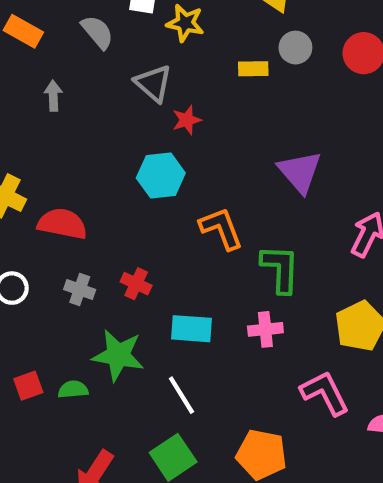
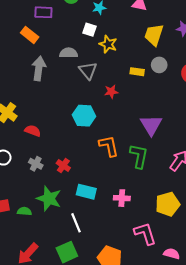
gray semicircle: (97, 32) -> (69, 53), moved, turned -60
gray arrow: (53, 96) -> (39, 68), size x1.6
red star: (187, 120) -> (111, 92), moved
red semicircle: (62, 224) -> (33, 131), size x0.7
green L-shape: (280, 269) -> (139, 156), moved

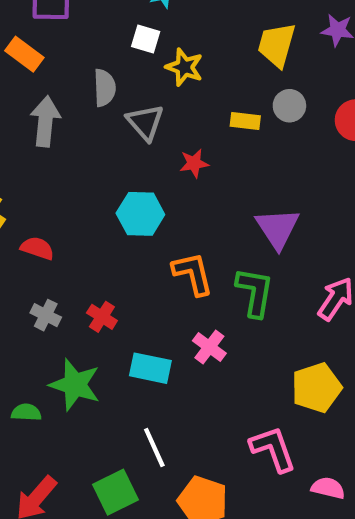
gray semicircle: (69, 53) -> (105, 88), turned 90
pink cross: (122, 198) -> (209, 347), moved, turned 35
white line: (76, 223) -> (154, 447), moved

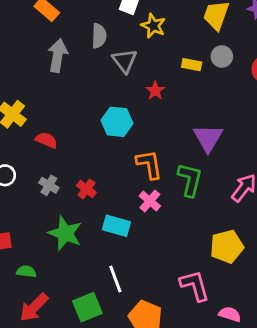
red star: (194, 163) -> (155, 91), turned -30
pink cross: (209, 347) -> (150, 201), moved
green semicircle: (26, 412) -> (26, 271), moved

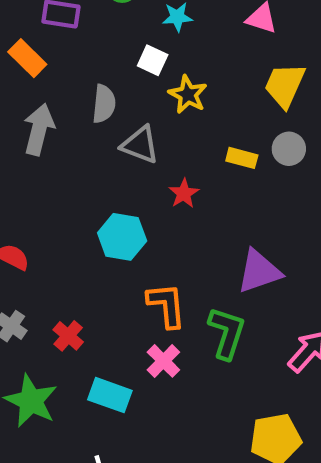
gray triangle: (125, 61) -> (140, 145), turned -36
purple triangle: (208, 138) -> (259, 271), turned 36

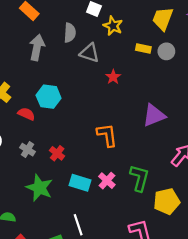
yellow rectangle: (242, 158) -> (143, 48), moved
cyan hexagon: (122, 237) -> (49, 97), moved
green L-shape: (227, 333) -> (139, 178), moved
pink cross: (163, 361) -> (107, 181), moved

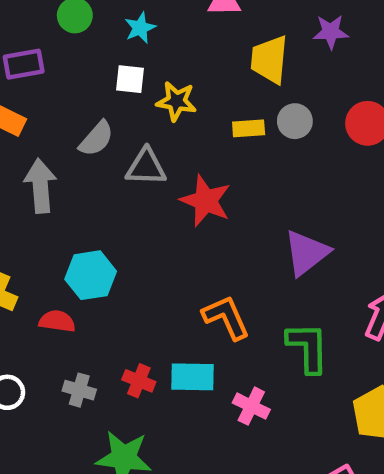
gray semicircle: (70, 33) -> (96, 139), turned 54
red star: (113, 77) -> (206, 201), size x1.6
green L-shape: (139, 178) -> (308, 348), moved
cyan rectangle: (80, 183) -> (192, 377), moved

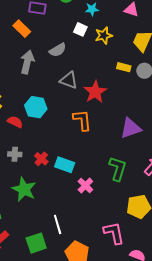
yellow star: (176, 101) -> (104, 35), moved, turned 30
gray triangle: (146, 167) -> (69, 80), moved
orange L-shape: (226, 317) -> (82, 120), moved
gray cross: (79, 390) -> (15, 154), turned -32

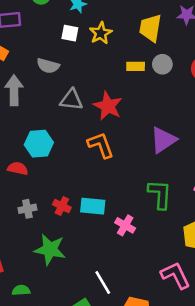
gray semicircle: (58, 50) -> (48, 66), turned 60

